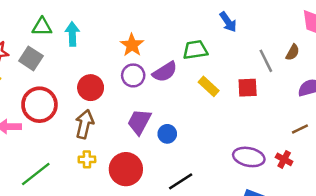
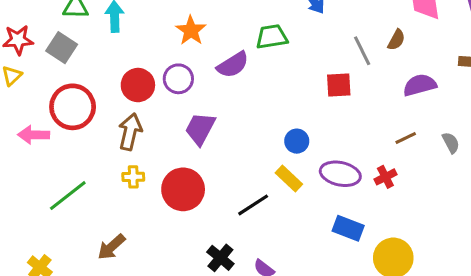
purple circle: (133, 75) -> (178, 79), moved
yellow rectangle: (209, 86) -> (289, 178), moved
blue circle: (167, 134) -> (297, 141), moved
red cross: (284, 159) -> (385, 177), turned 35

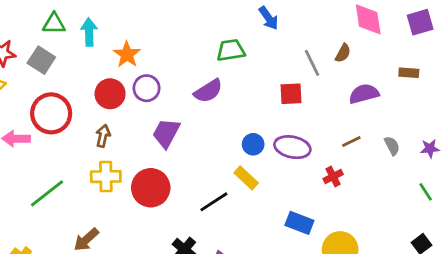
orange star: (191, 31) -> (127, 54), moved
purple semicircle: (233, 65) -> (208, 91), moved
brown arrow: (130, 132) -> (103, 136), size x0.7
purple ellipse: (340, 174) -> (292, 147), moved
yellow cross: (133, 177) -> (106, 177), size x1.5

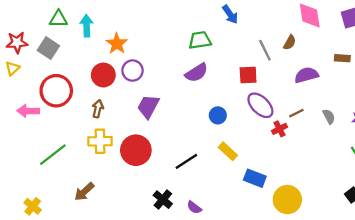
purple semicircle: (208, 91) -> (196, 73), moved
purple ellipse: (292, 147) -> (260, 105), moved, turned 32
red cross: (333, 177) -> (279, 129), moved
yellow rectangle: (246, 178) -> (228, 151), moved

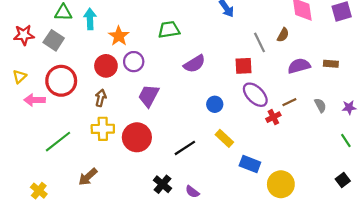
green trapezoid: (200, 40) -> (169, 30), moved
brown rectangle: (342, 58) -> (331, 64), moved
yellow triangle: (12, 68) -> (20, 77), moved

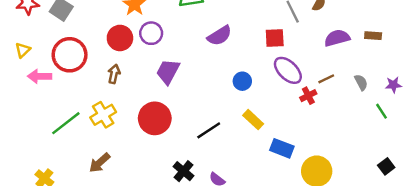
yellow cross: (103, 129) -> (103, 115), moved, turned -30
green line: (346, 141) -> (381, 111), moved

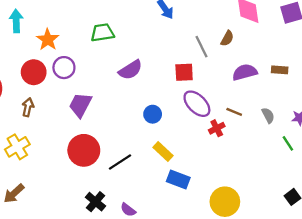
brown line: (326, 79) -> (234, 112), turned 49
red circle: (155, 118) -> (84, 150), moved
blue rectangle: (282, 148) -> (178, 179), moved

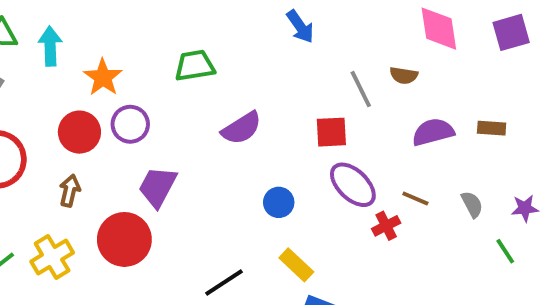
brown semicircle: (227, 38) -> (404, 75), turned 70
red circle: (84, 150) -> (124, 239), moved

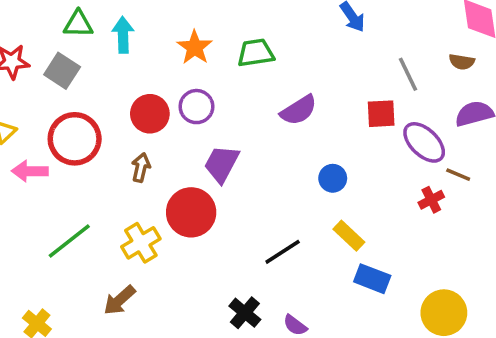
brown semicircle: (404, 75) -> (462, 62), moved
orange star: (103, 77) -> (195, 47), moved
purple ellipse: (353, 185) -> (424, 142), moved
yellow cross: (52, 257) -> (141, 243), moved

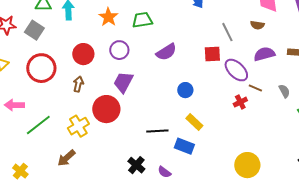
purple circle: (196, 107) -> (119, 50), moved
pink arrow: (30, 171) -> (14, 105), moved
black line: (283, 252) -> (157, 131), turned 30
blue rectangle: (372, 279) -> (184, 146), moved

